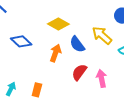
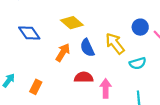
red semicircle: (79, 72) -> (84, 77), turned 42

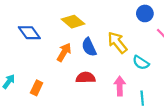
blue circle: (140, 27) -> (145, 13), moved
cyan semicircle: (138, 63) -> (141, 63), turned 49
pink arrow: (106, 88) -> (120, 86), moved

